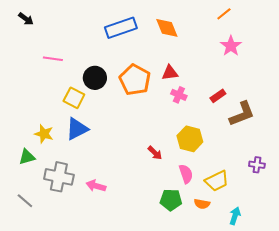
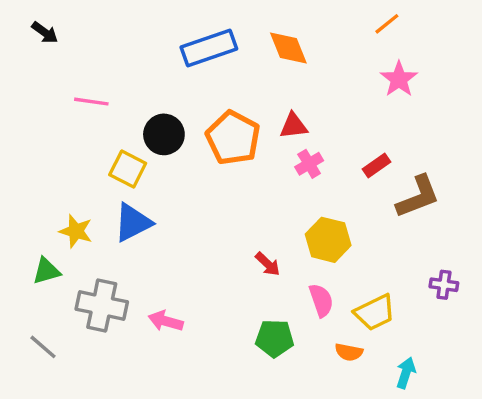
pink cross: (179, 95) -> (309, 164), turned 35
green pentagon: (171, 200) -> (275, 338), moved

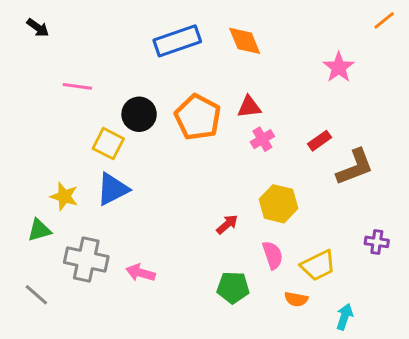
orange line: (387, 24) -> (384, 20), moved
red arrow: (268, 264) -> (227, 224), turned -85

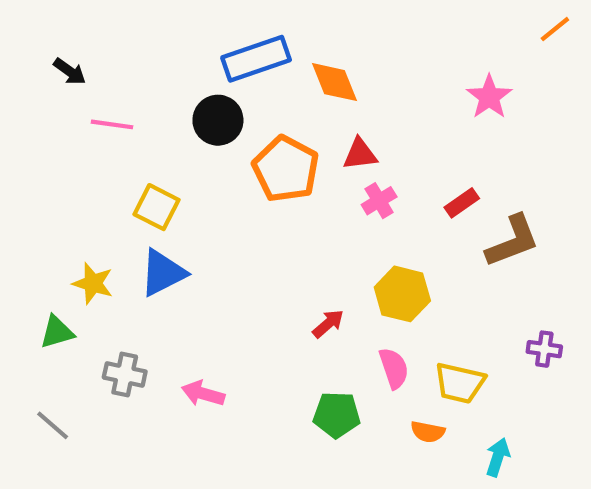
black arrow: (38, 28) -> (70, 71), moved
orange diamond: (245, 41) -> (335, 82), moved
black circle: (139, 114) -> (218, 120), moved
gray cross: (86, 260) -> (125, 375), size x0.7
yellow trapezoid: (318, 265) -> (460, 383), turned 39

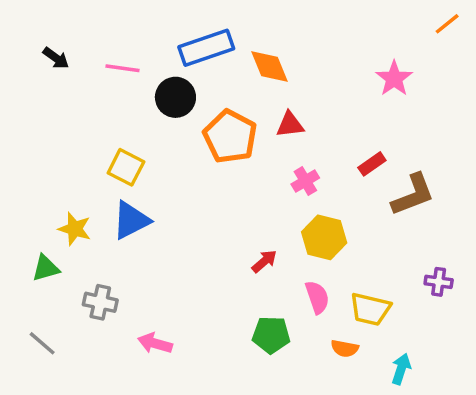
pink line: (112, 124) -> (123, 68), moved
pink cross: (379, 201) -> (305, 181), moved
pink arrow: (203, 394) -> (155, 343), moved

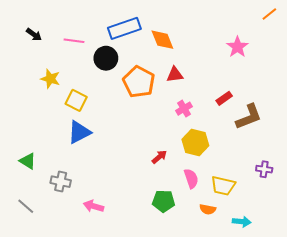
yellow star: (75, 229) -> (50, 79), moved
green triangle: (46, 268) -> (28, 161), turned 48
cyan arrow: (401, 369) -> (242, 222), turned 78

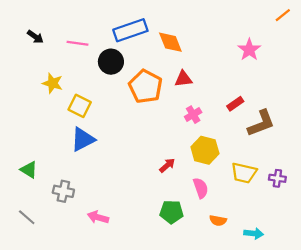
yellow trapezoid: (223, 186) -> (244, 173), moved

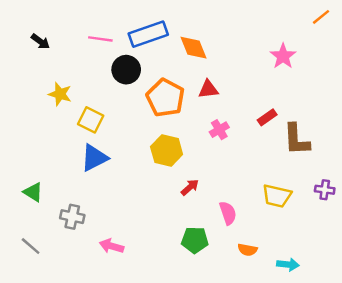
pink line: (77, 43) -> (100, 39), moved
brown L-shape: (261, 123) -> (296, 139), turned 108
yellow hexagon: (205, 150) -> (167, 150), moved
purple cross: (277, 178) -> (325, 190), moved

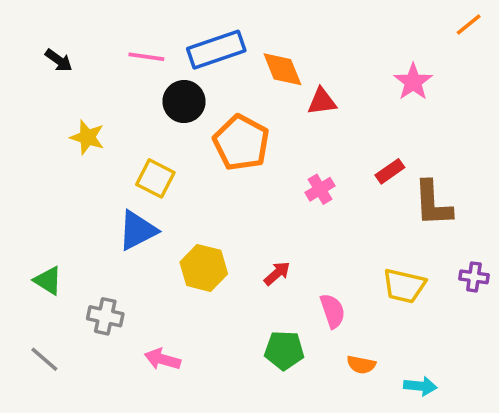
red triangle: (208, 89) -> (322, 102), moved
yellow square: (91, 120) -> (155, 178), moved
yellow hexagon: (167, 150) -> (204, 268), moved

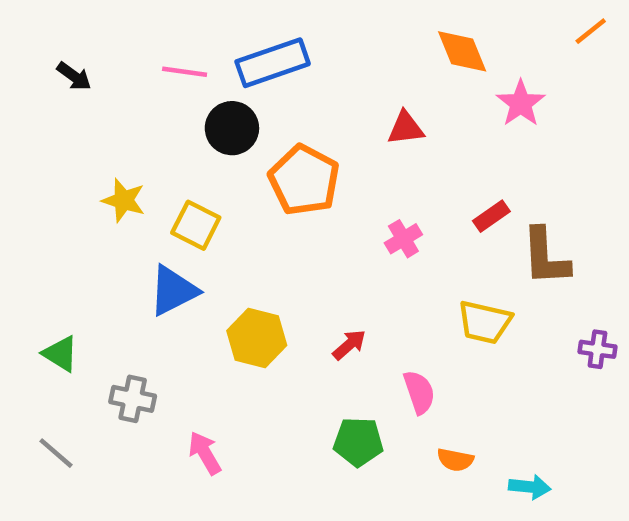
orange diamond: (282, 69) -> (462, 51), moved
yellow star: (87, 137) -> (124, 200), moved
yellow trapezoid: (404, 286) -> (485, 322), moved
pink arrow: (163, 359) -> (205, 453), turned 44

